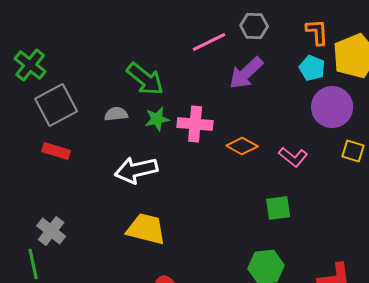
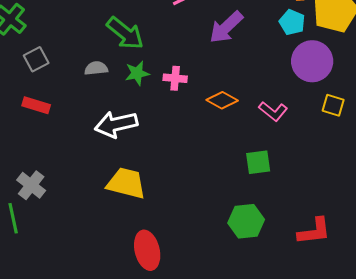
gray square: (56, 105) -> (36, 59), size x0.6
pink cross: (195, 124) -> (175, 78), size x0.7

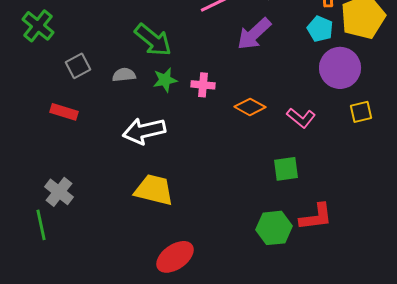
gray square: (36, 59) -> (78, 66), moved
yellow square: (333, 105) -> (361, 112), turned -30
red L-shape: (314, 231) -> (316, 217), moved
red ellipse: (147, 250) -> (175, 257), turned 69

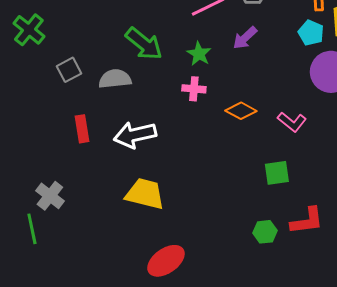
purple arrow: (254, 34) -> (245, 38), size x0.7
gray semicircle: (124, 75) -> (115, 79), size x1.4
green star: (165, 80) -> (199, 54), moved, turned -30
red rectangle: (64, 112) -> (82, 129), moved, turned 64
green hexagon: (274, 228) -> (265, 232), size x0.7

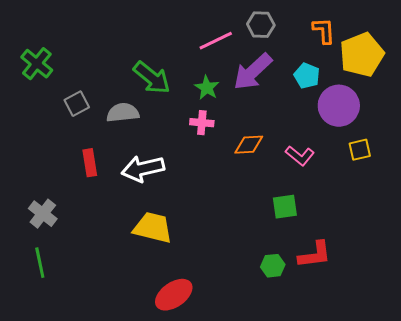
cyan pentagon: (311, 33) -> (307, 76), moved
purple arrow: (245, 38) -> (253, 72), size x1.6
orange diamond: (241, 111) -> (249, 145), turned -32
gray cross: (50, 196) -> (43, 214), moved

